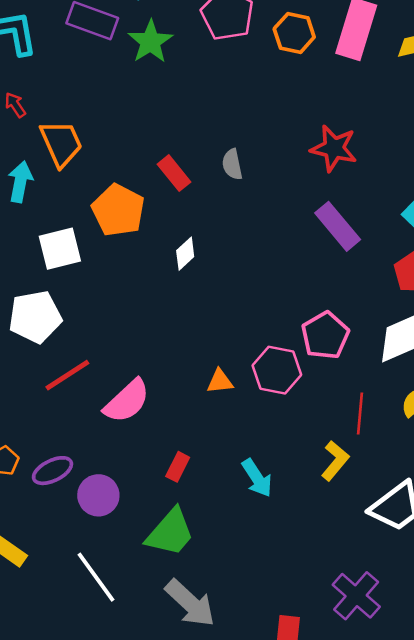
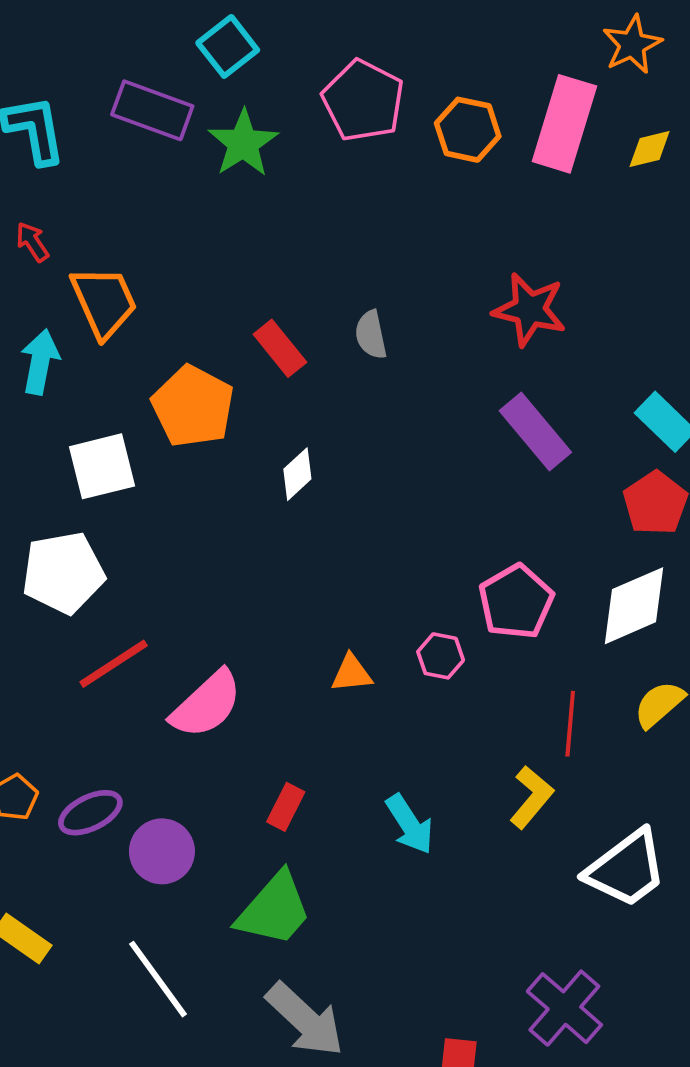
pink hexagon: (277, 370) -> (441, 656), size x0.6

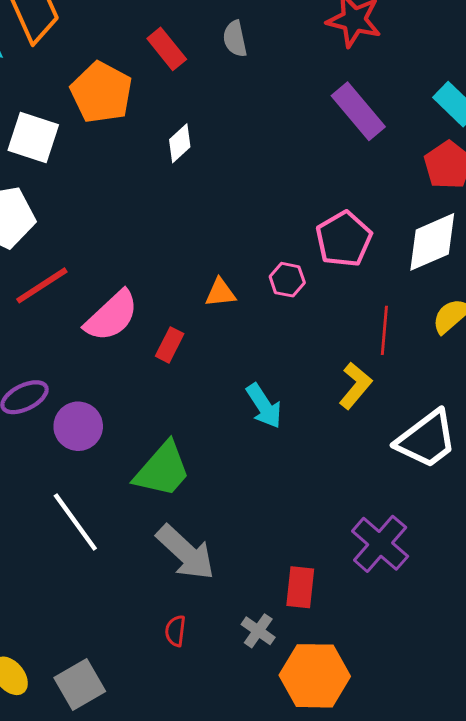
white square: (102, 466) -> (33, 137), turned 32
red rectangle: (286, 807) -> (170, 345), moved

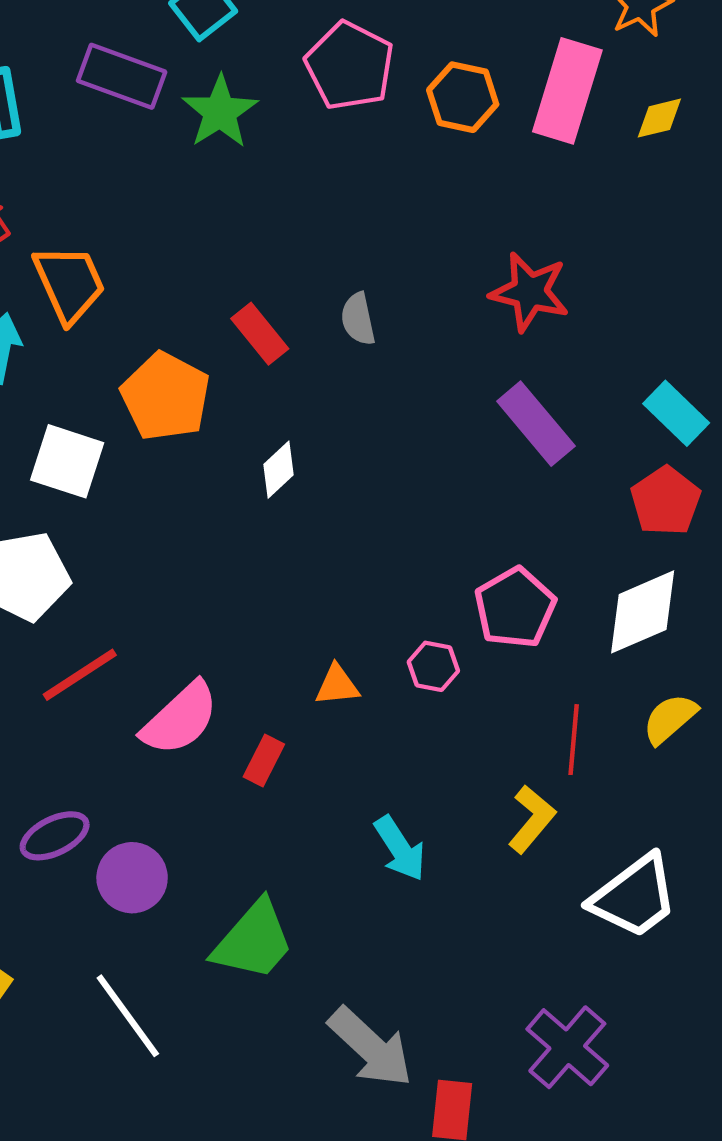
gray arrow: (186, 552) -> (371, 1047), moved

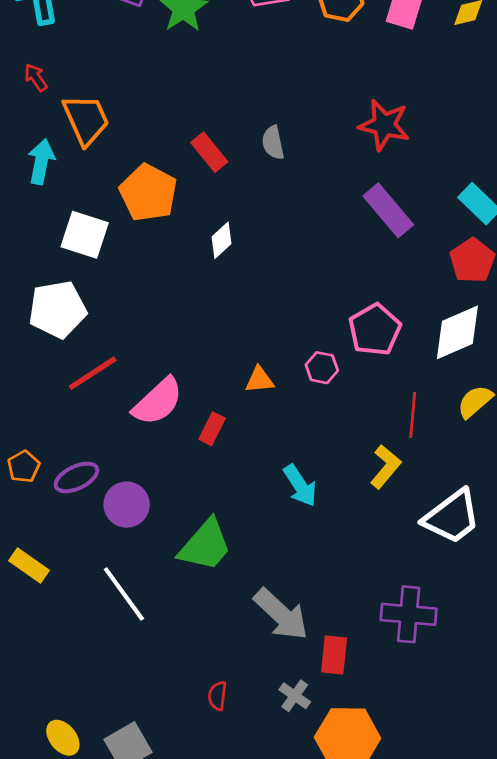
purple cross: (567, 1047) -> (409, 614), turned -36

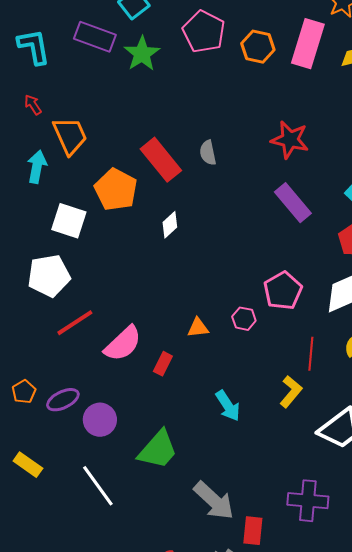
red rectangle: (209, 152) -> (161, 160), size x1.5

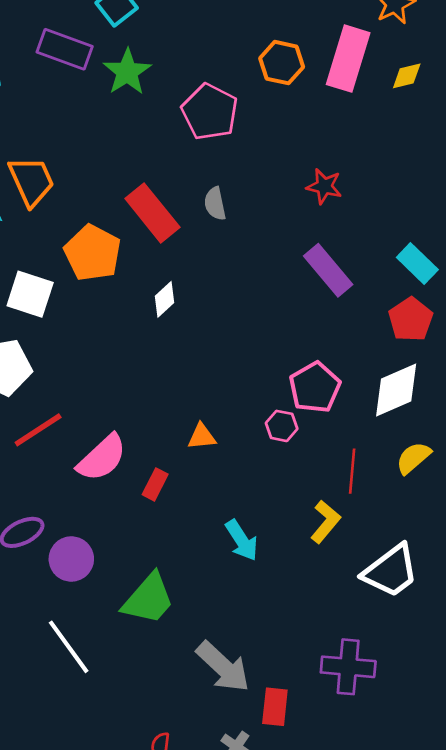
pink pentagon: (204, 32) -> (210, 112), moved
red star: (290, 140) -> (324, 186), size x0.7
pink hexagon: (244, 319) -> (282, 426), moved

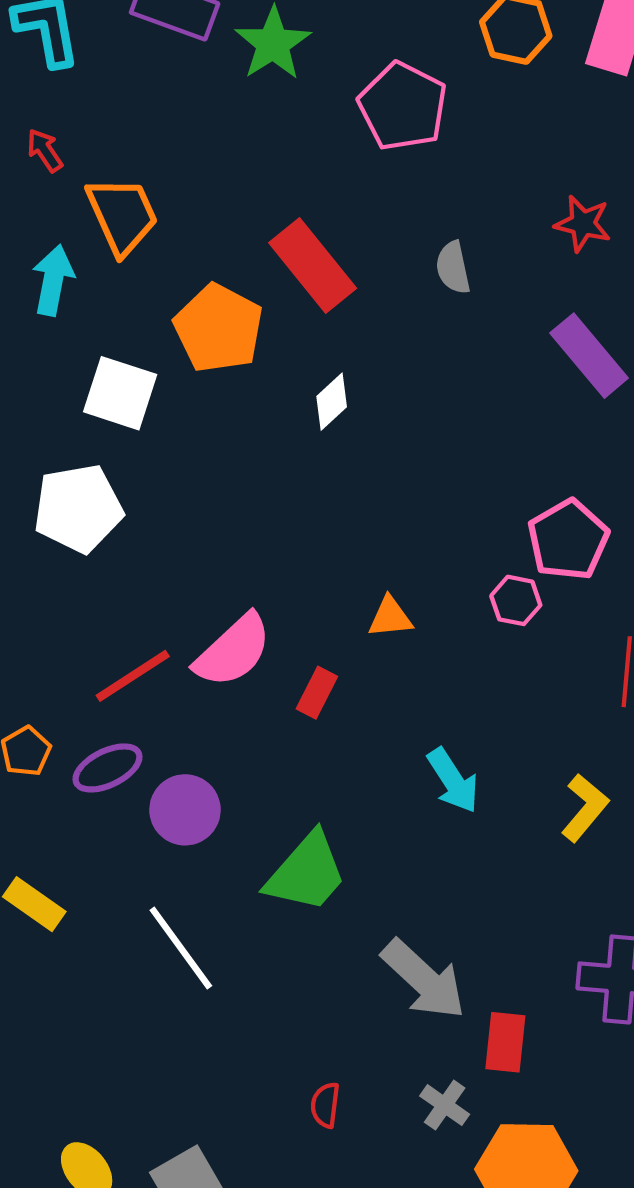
gray semicircle: (215, 204) -> (453, 268), moved
red line: (38, 430) -> (133, 676), moved
yellow L-shape: (326, 522) -> (585, 808), moved

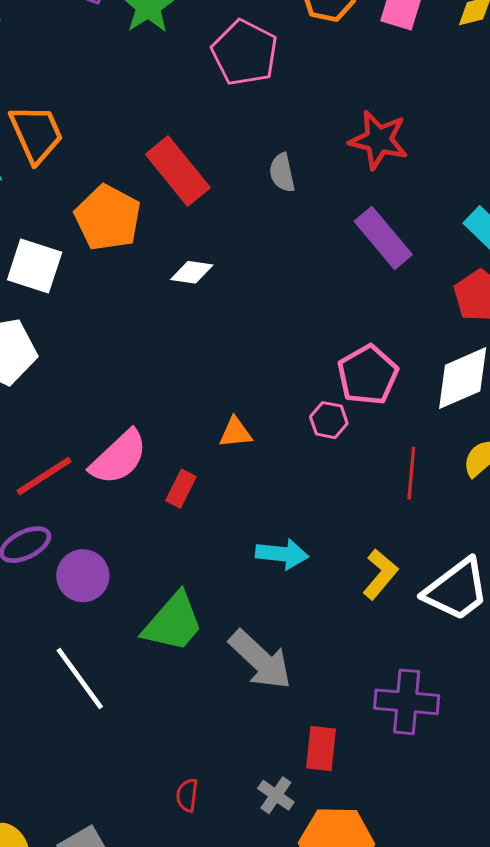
red star: (583, 224) -> (379, 140), size x1.4
white diamond: (332, 402) -> (192, 272), turned 51
cyan arrow: (453, 781) -> (282, 554), turned -51
gray arrow: (424, 979) -> (260, 660), moved

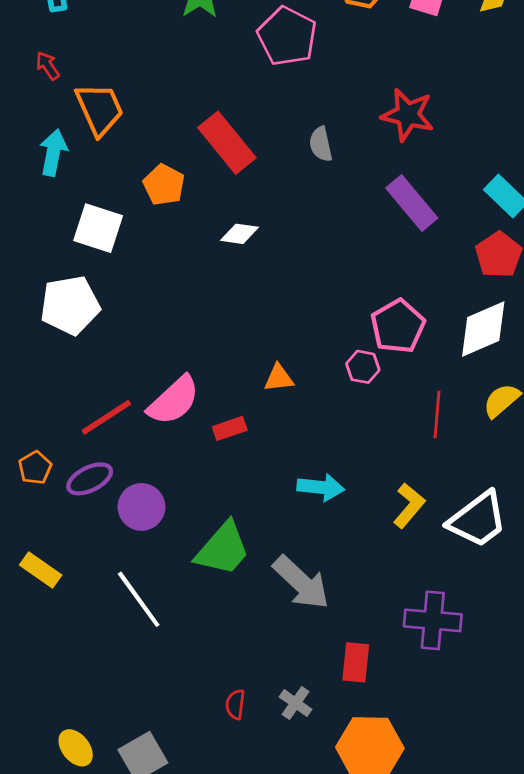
orange pentagon: (108, 218) -> (164, 185), size x0.7
red rectangle: (181, 489) -> (230, 428), turned 44
gray cross: (276, 795) -> (296, 703), moved

